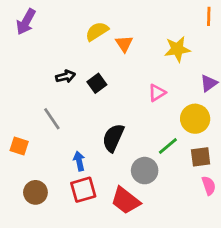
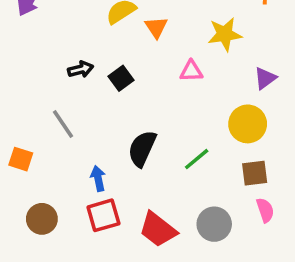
pink triangle: (157, 93) -> (191, 71), moved, turned 30
green line: (168, 146) -> (197, 159), moved
gray circle: (145, 171) -> (214, 224), moved

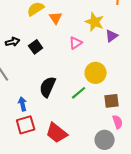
yellow star: (225, 34) -> (95, 22), turned 30
pink triangle: (191, 71) -> (76, 43), turned -32
purple triangle: (265, 78) -> (112, 36), moved
yellow circle: (248, 124) -> (96, 73), moved
gray circle: (214, 224) -> (105, 140), moved

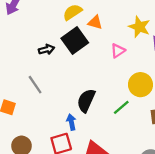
orange triangle: (56, 18) -> (95, 22), turned -40
black square: (36, 47) -> (75, 40), moved, size x1.6
blue arrow: (23, 104) -> (71, 122), moved

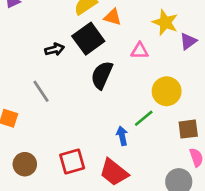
pink triangle: (118, 51) -> (140, 51), turned 35
black semicircle: (86, 101) -> (102, 75), moved
blue arrow: (71, 122) -> (122, 136), moved

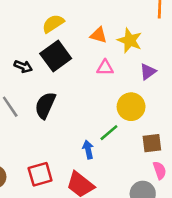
orange triangle: (113, 17) -> (99, 35), moved
purple triangle: (188, 41) -> (148, 72), moved
black arrow: (55, 49) -> (23, 66), turned 36
black semicircle: (102, 75) -> (45, 105), moved

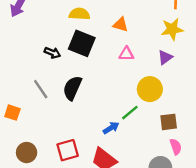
yellow semicircle: (53, 24) -> (79, 14), turned 36
yellow star: (130, 40) -> (172, 29), moved, turned -30
black square: (56, 56) -> (82, 43), turned -32
blue arrow: (88, 150) -> (111, 128), turned 70

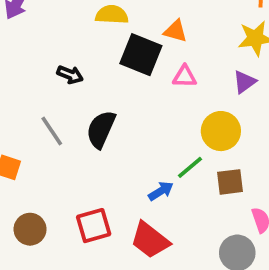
black square: (82, 43) -> (141, 55), moved
brown square: (169, 122) -> (230, 182), moved

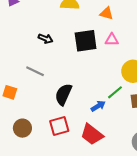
black square: (141, 55) -> (86, 41), moved, turned -30
black semicircle: (101, 129) -> (63, 94), moved
gray line: (52, 131) -> (35, 71), turned -30

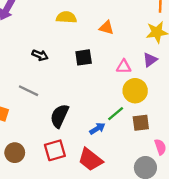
pink triangle: (112, 40) -> (124, 67), moved
black square: (86, 41) -> (84, 57), size x0.7

